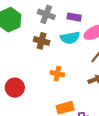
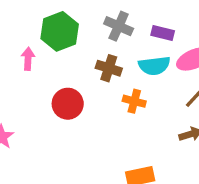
orange cross: (57, 74) -> (134, 101), moved
red circle: (15, 88) -> (68, 104), moved

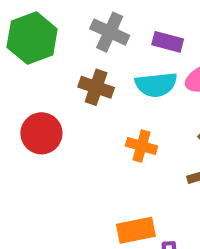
orange cross: (134, 101) -> (142, 146), moved

